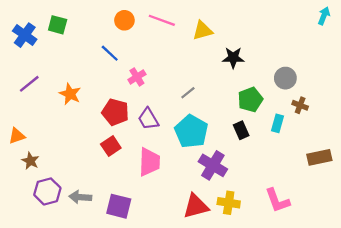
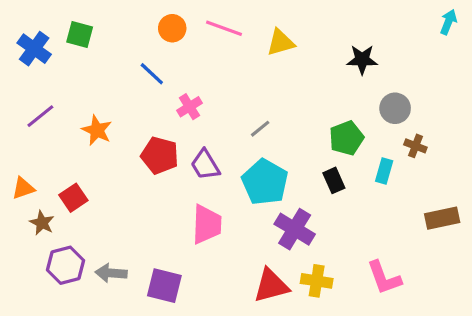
black star: (233, 58) -> (362, 60), moved
red square: (111, 146) -> (73, 198), moved

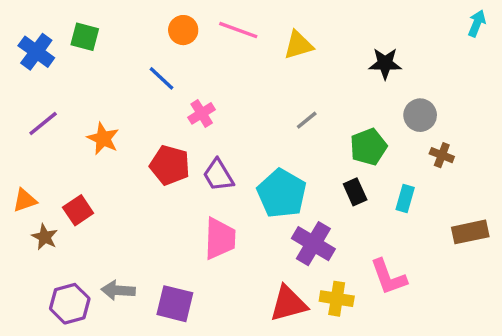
gray line: (260, 129) -> (307, 120), moved
cyan rectangle: (384, 171) -> (405, 199), moved
purple hexagon: (66, 265) -> (70, 304), moved
pink L-shape: (384, 278) -> (388, 277), moved

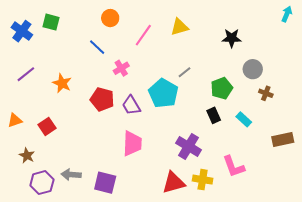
pink line: (238, 30) -> (143, 35), moved, turned -75
cyan pentagon: (282, 194) -> (163, 93), moved
cyan rectangle: (405, 199) -> (244, 119), turned -63
brown star: (45, 237) -> (27, 156), moved

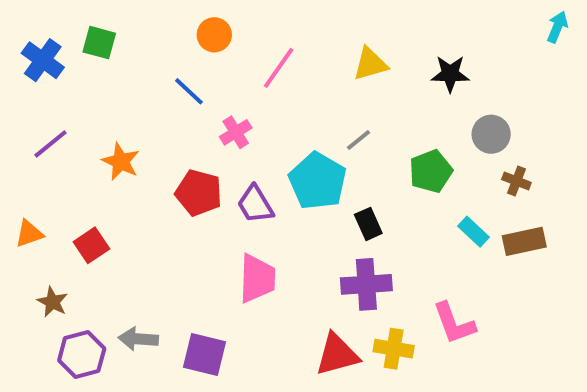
yellow triangle: (179, 27) -> (370, 64), moved
black rectangle: (214, 115) -> (368, 224), moved
brown rectangle: (283, 139) -> (524, 241), moved
purple cross: (188, 146) -> (366, 284), turned -35

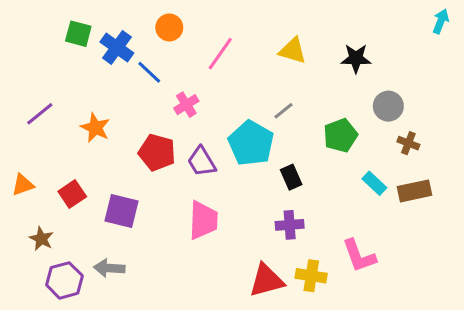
blue cross: (43, 60) -> (117, 48), moved
yellow triangle: (370, 64) -> (293, 51), turned 32
purple cross: (366, 284) -> (290, 225), size x0.7
purple square: (205, 355) -> (122, 211), moved

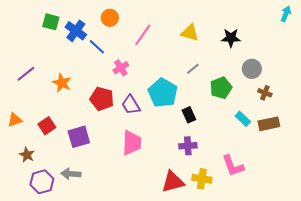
gray line: (283, 111) -> (193, 69), moved
purple square: (122, 211) -> (79, 137), turned -30

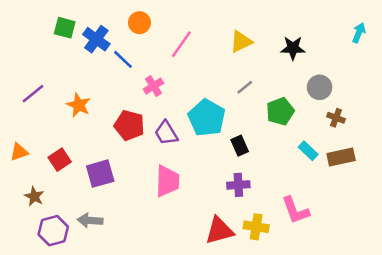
cyan arrow: (286, 14) -> (359, 33), moved
yellow triangle: (190, 33) -> (241, 42), turned -42

